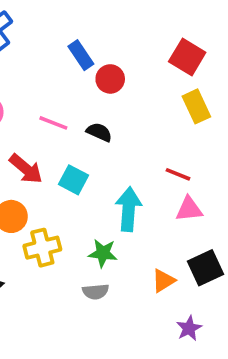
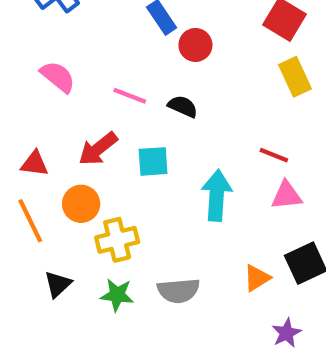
red arrow: (26, 169) -> (98, 149), turned 102
cyan square: (74, 180) -> (153, 161), turned -32
green star: (103, 253) -> (117, 295), moved
gray semicircle: (96, 292) -> (179, 291), size x1.4

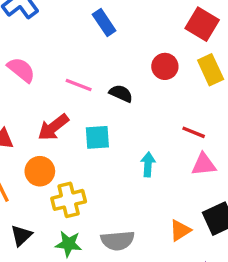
red circle: (195, 45) -> (165, 66), moved
cyan arrow: (217, 195) -> (148, 164), size x0.6

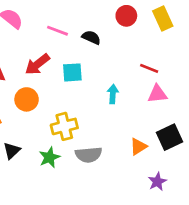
yellow cross: (69, 200) -> (64, 126), moved
green star: (69, 244) -> (49, 157), turned -30

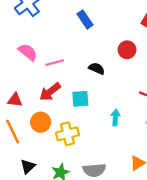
pink line: (58, 31) -> (55, 63), moved, turned -36
yellow cross: (64, 126) -> (67, 134), moved

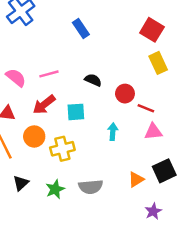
red circle: (127, 50) -> (125, 94), moved
pink semicircle: (28, 52) -> (16, 78), moved

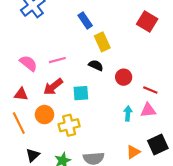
yellow rectangle: (158, 63) -> (102, 42), moved
red line: (146, 108) -> (150, 90), moved
cyan arrow: (113, 132) -> (128, 113), moved

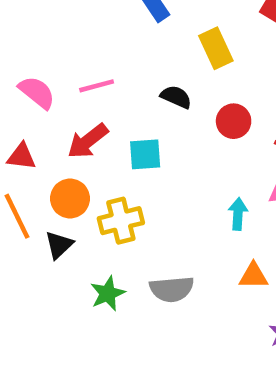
yellow rectangle: (102, 42) -> (216, 48), moved
cyan arrow: (128, 113) -> (238, 214), moved
orange triangle: (133, 152) -> (253, 276), turned 32
black triangle: (33, 155) -> (59, 245), moved

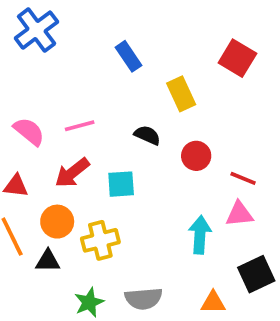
cyan arrow: (238, 214) -> (200, 235), size x1.4
black triangle: (59, 245) -> (48, 261), turned 44
orange triangle: (253, 276) -> (213, 302), moved

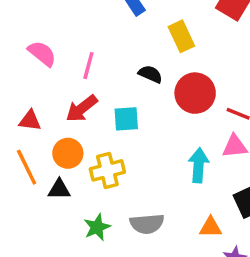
pink line: (80, 126) -> (88, 66), turned -60
pink semicircle: (29, 131) -> (42, 54), moved
red circle: (196, 156) -> (195, 93), size x1.5

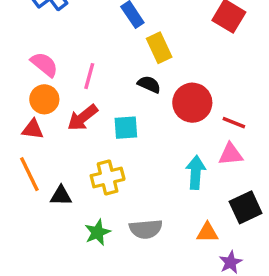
yellow rectangle: (181, 36) -> (159, 48), moved
orange circle: (68, 153) -> (44, 99), moved

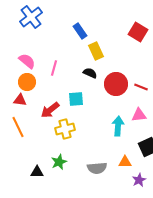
red arrow: (83, 118) -> (50, 110), moved
red line: (234, 123) -> (141, 87), moved
black triangle: (61, 196) -> (37, 172), moved
gray semicircle: (146, 229) -> (97, 168), moved

